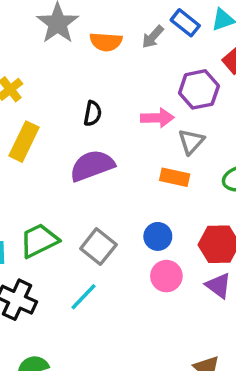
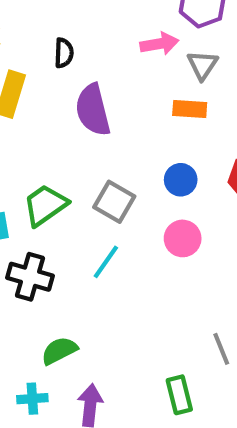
black semicircle: (93, 114) -> (64, 53), moved
purple semicircle: (92, 166) -> (93, 110), turned -75
pink circle: (166, 276) -> (183, 238), moved

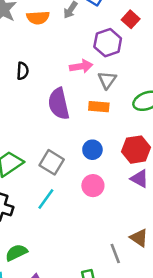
purple semicircle: (93, 110) -> (59, 104), moved

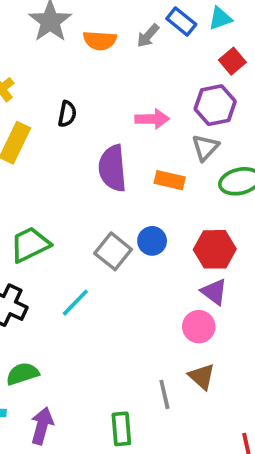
purple hexagon: (108, 43) -> (215, 105), moved
gray triangle: (107, 80) -> (205, 147), moved
gray square: (52, 162) -> (113, 251), moved
pink circle: (93, 186) -> (199, 327), moved

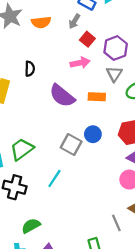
gray arrow: (148, 36) -> (74, 21), moved
red square: (232, 61) -> (87, 39), moved
purple semicircle: (113, 168) -> (62, 96), turned -36

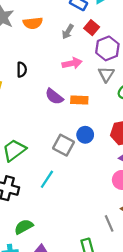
gray arrow: (74, 21) -> (68, 32), moved
red square: (87, 39) -> (92, 28), moved
purple semicircle: (62, 96) -> (54, 96), size x0.7
orange rectangle: (97, 97) -> (79, 100), moved

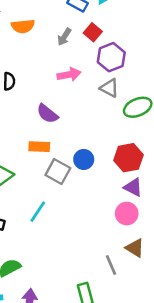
gray triangle: (106, 74) -> (109, 88), turned -35
orange rectangle: (79, 100) -> (39, 147), moved

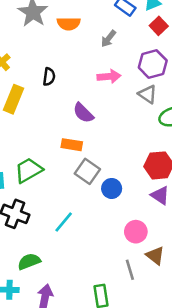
red square: (93, 32) -> (159, 26), moved
blue circle: (84, 159) -> (112, 188), moved
cyan line: (38, 212) -> (64, 222), moved
pink circle: (127, 214) -> (136, 232), moved

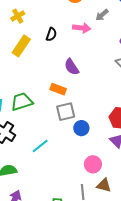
pink arrow: (109, 76) -> (82, 28), moved
gray square: (87, 171) -> (66, 112), turned 30
brown triangle: (155, 256) -> (104, 185), turned -35

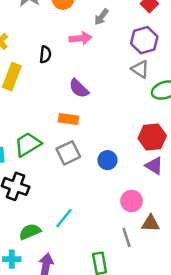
gray square: (66, 112) -> (68, 153), moved
cyan line: (40, 146) -> (64, 218), moved

